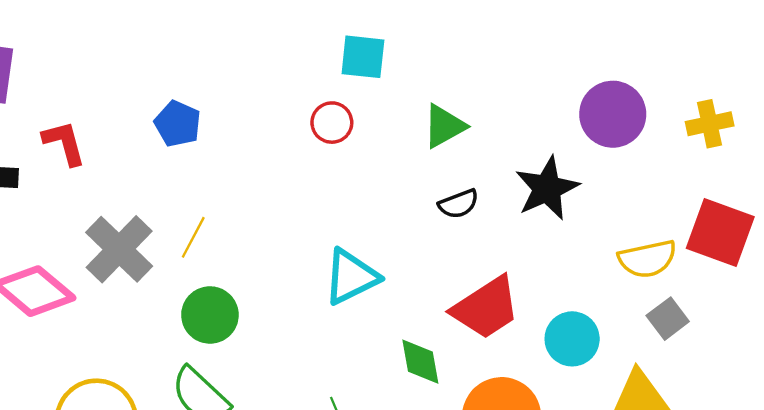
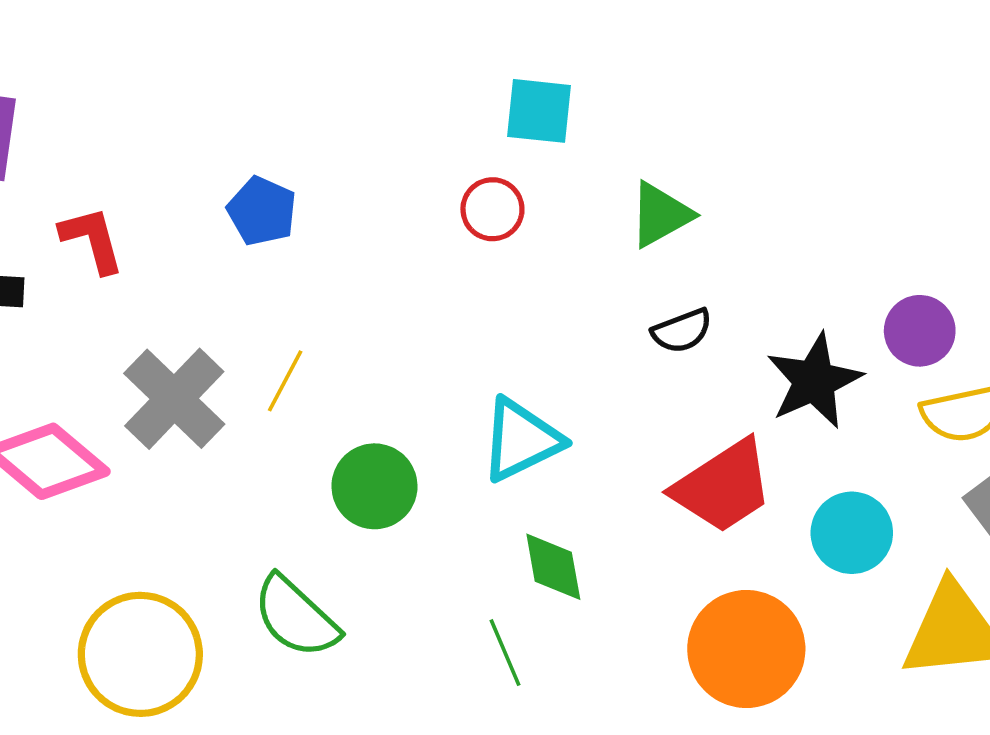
purple circle: (613, 114) -> (920, 331), moved, size x0.7
black star: (547, 188) -> (814, 381), moved
green circle: (210, 315) -> (374, 486), moved
green diamond: (420, 362) -> (553, 567), moved

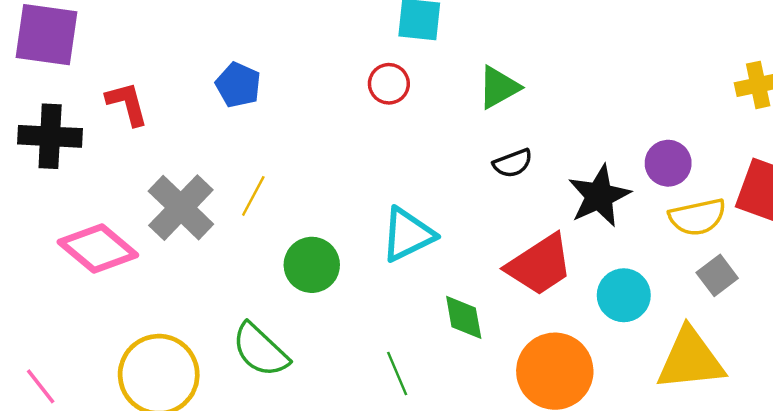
green diamond: (553, 567) -> (464, 317), moved

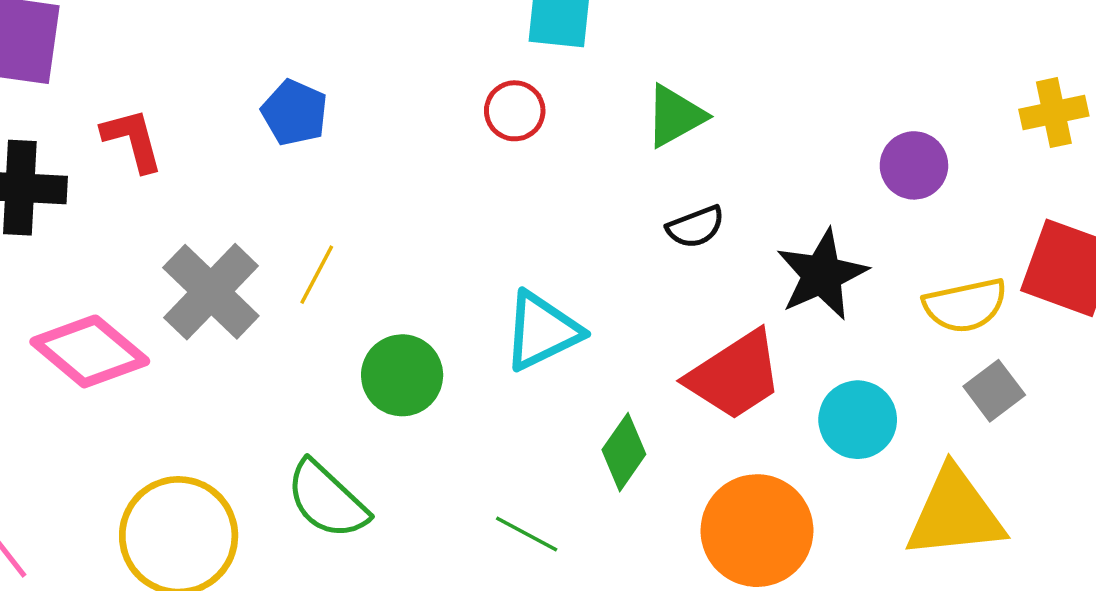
purple circle: (668, 163) -> (914, 165), moved
green diamond: (464, 317) -> (624, 452), turned 45
green line: (397, 374) -> (527, 534), turned -39

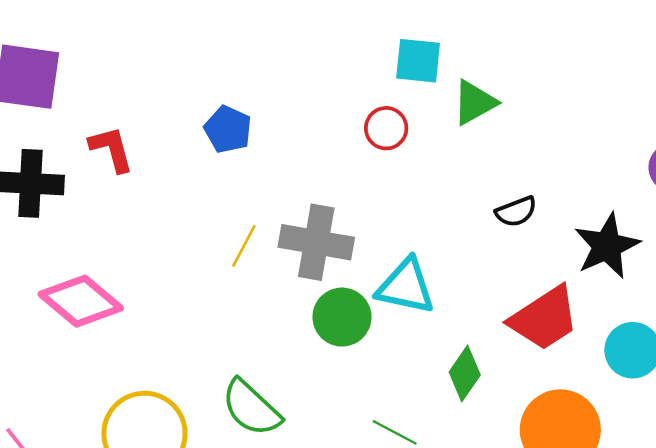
green triangle: (675, 116) -> (474, 102), moved
gray cross: (211, 292) -> (316, 242), moved, turned -34
cyan triangle: (542, 331) -> (406, 286), turned 38
green circle: (402, 375) -> (342, 317), moved

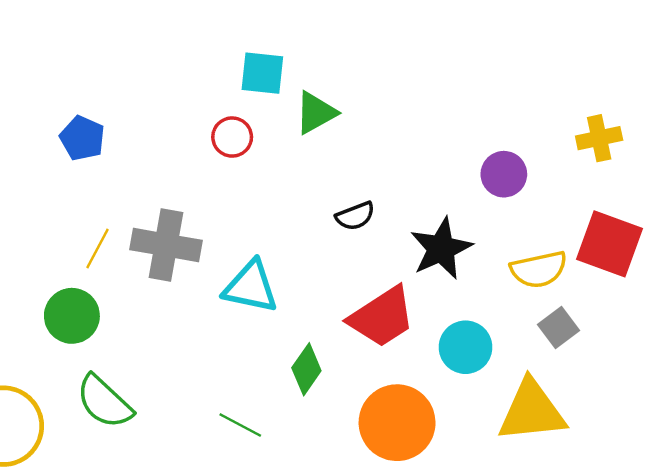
green circle: (342, 317) -> (72, 316), moved

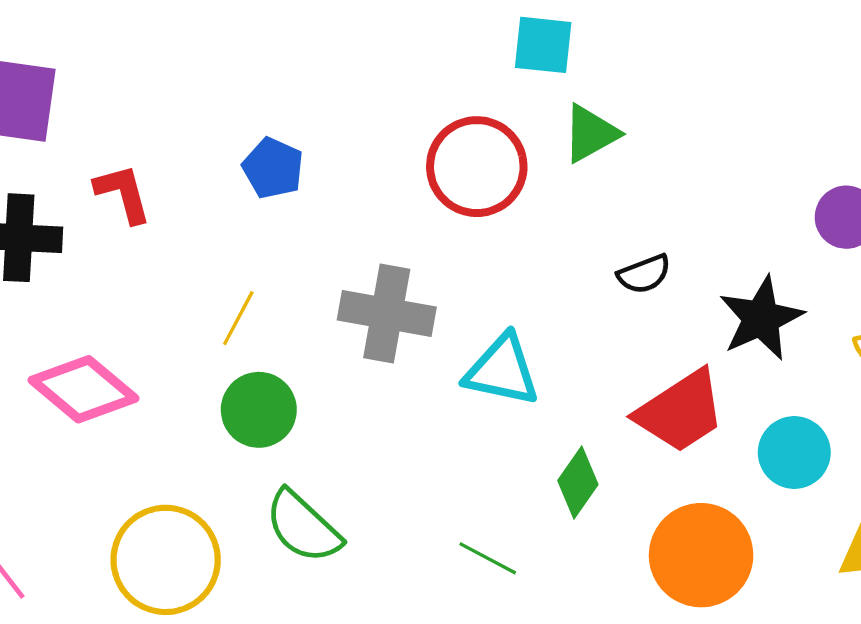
cyan square: (262, 73) -> (543, 45), moved
red circle: (232, 137) -> (477, 167), size x1.8
yellow line: (97, 248) -> (238, 318), moved

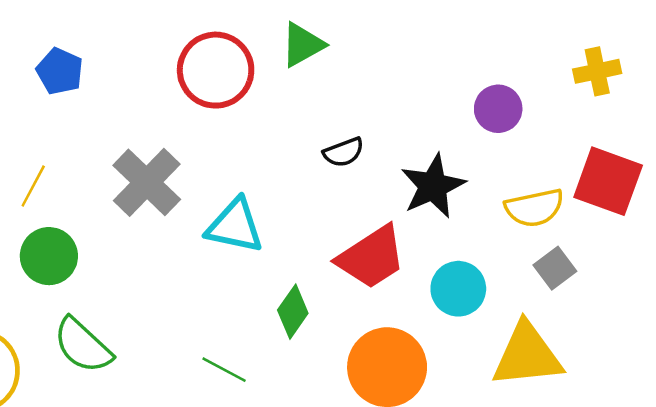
gray cross: (387, 313) -> (147, 182), turned 34

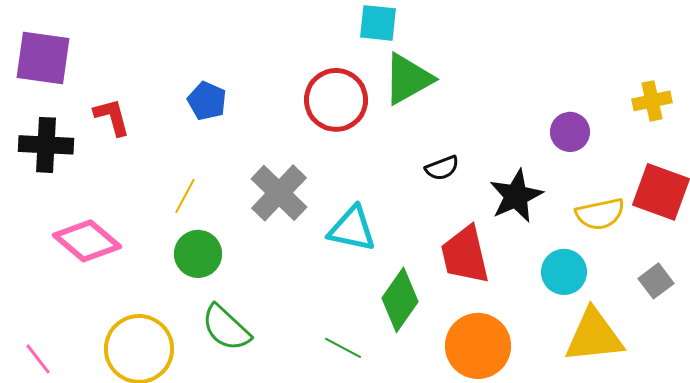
green triangle: (303, 45) -> (408, 79), size x1.4
red trapezoid: (371, 257) -> (465, 255), turned 110
gray square: (555, 268) -> (656, 281), moved
cyan circle: (458, 289) -> (564, 272), moved
green diamond: (293, 312) -> (400, 300), size x1.4

